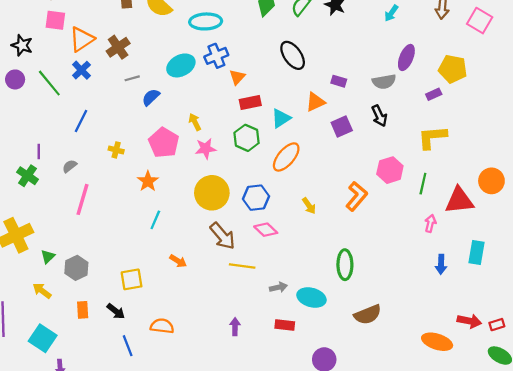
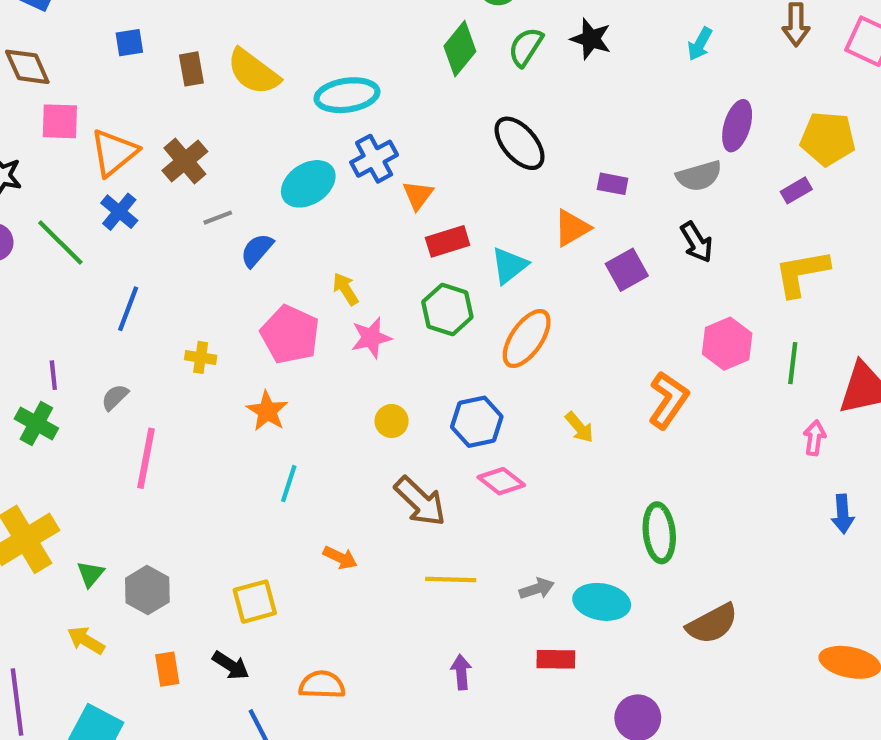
yellow circle: (212, 193) -> (392, 421), size x0.5
yellow line: (242, 266) -> (451, 579), moved

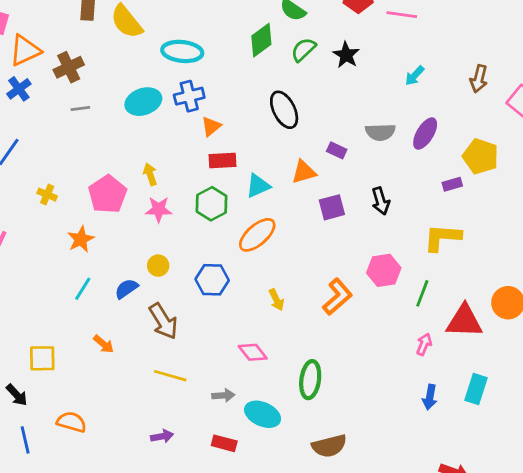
gray semicircle: (699, 176) -> (380, 132), moved
blue semicircle: (257, 250) -> (126, 289), moved
pink diamond: (501, 481) -> (253, 352), moved
purple arrow: (461, 672) -> (162, 436), turned 70

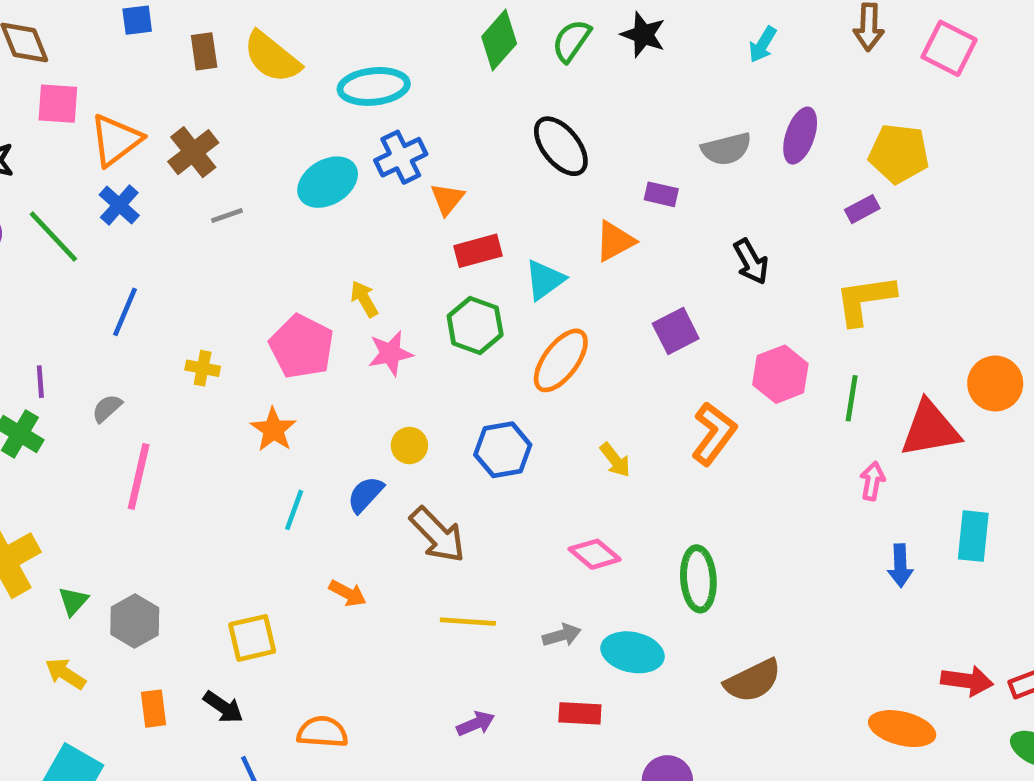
purple square: (332, 207) -> (676, 331), moved

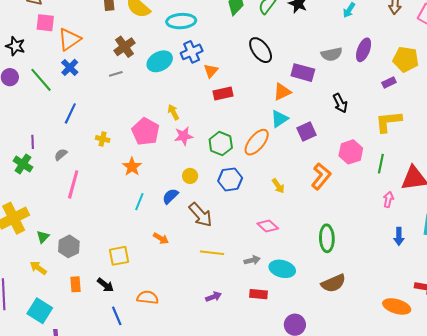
brown cross: (193, 152) -> (124, 47), moved
purple rectangle: (661, 194) -> (303, 73), size x1.6
cyan triangle: (545, 280) -> (279, 119), moved
green hexagon: (475, 325) -> (221, 144), moved
green ellipse: (698, 579) -> (327, 238), moved

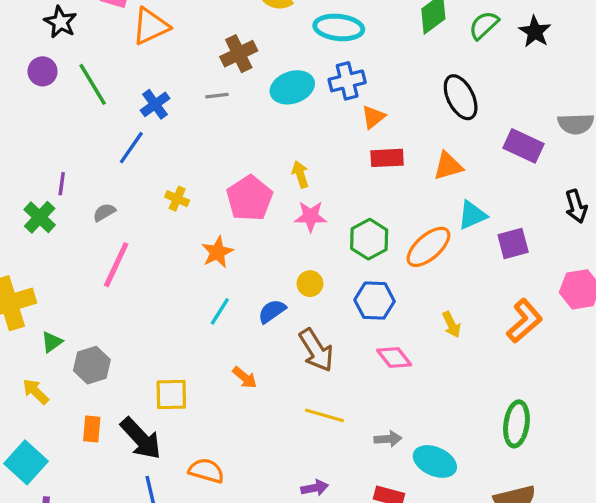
blue cross: (70, 67) -> (155, 104), moved
orange triangle: (282, 92) -> (448, 166), moved
pink diamond: (268, 226) -> (394, 357), moved
black arrow: (105, 285) -> (141, 438), size x1.6

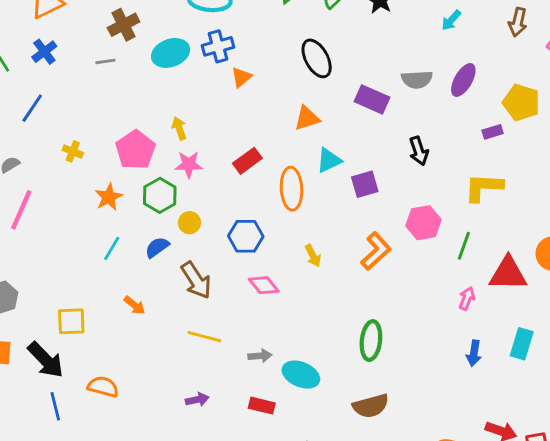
blue cross: (155, 104) -> (44, 52), moved
red rectangle: (387, 158) -> (247, 161), moved, turned -32
green hexagon: (369, 239) -> (160, 195), moved
orange ellipse: (428, 247) -> (291, 189), turned -51

